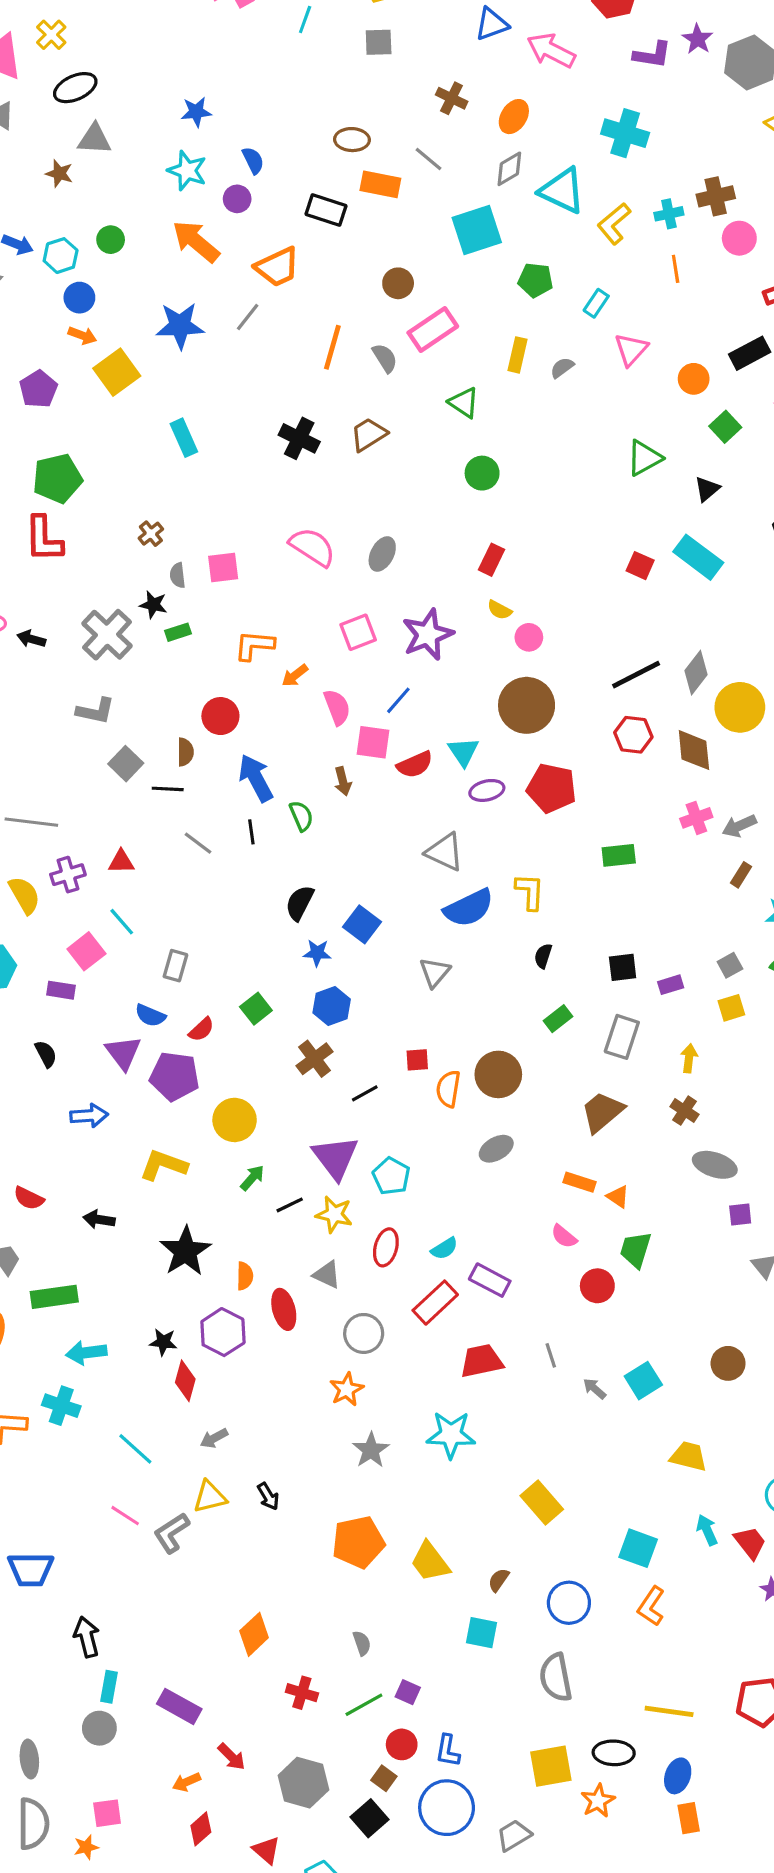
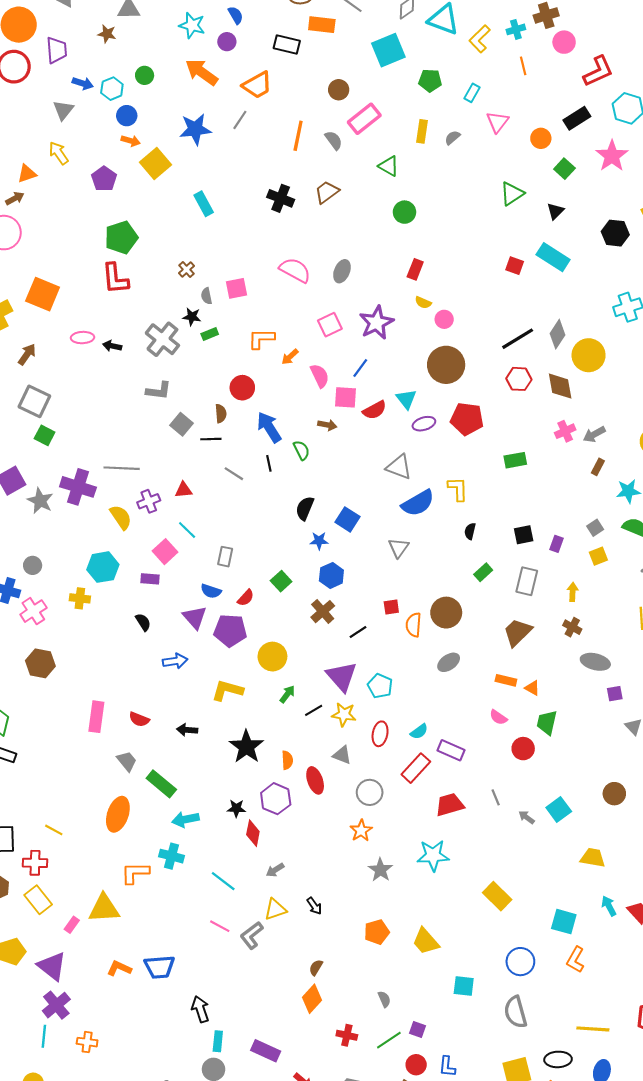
brown arrow: (343, 781) -> (327, 425), turned -60
purple rectangle: (671, 985) -> (557, 544), turned -49
green rectangle: (54, 1297) -> (161, 784), turned 52
orange pentagon: (358, 1542) -> (377, 932), size x0.7
brown semicircle: (499, 1580) -> (316, 967), moved

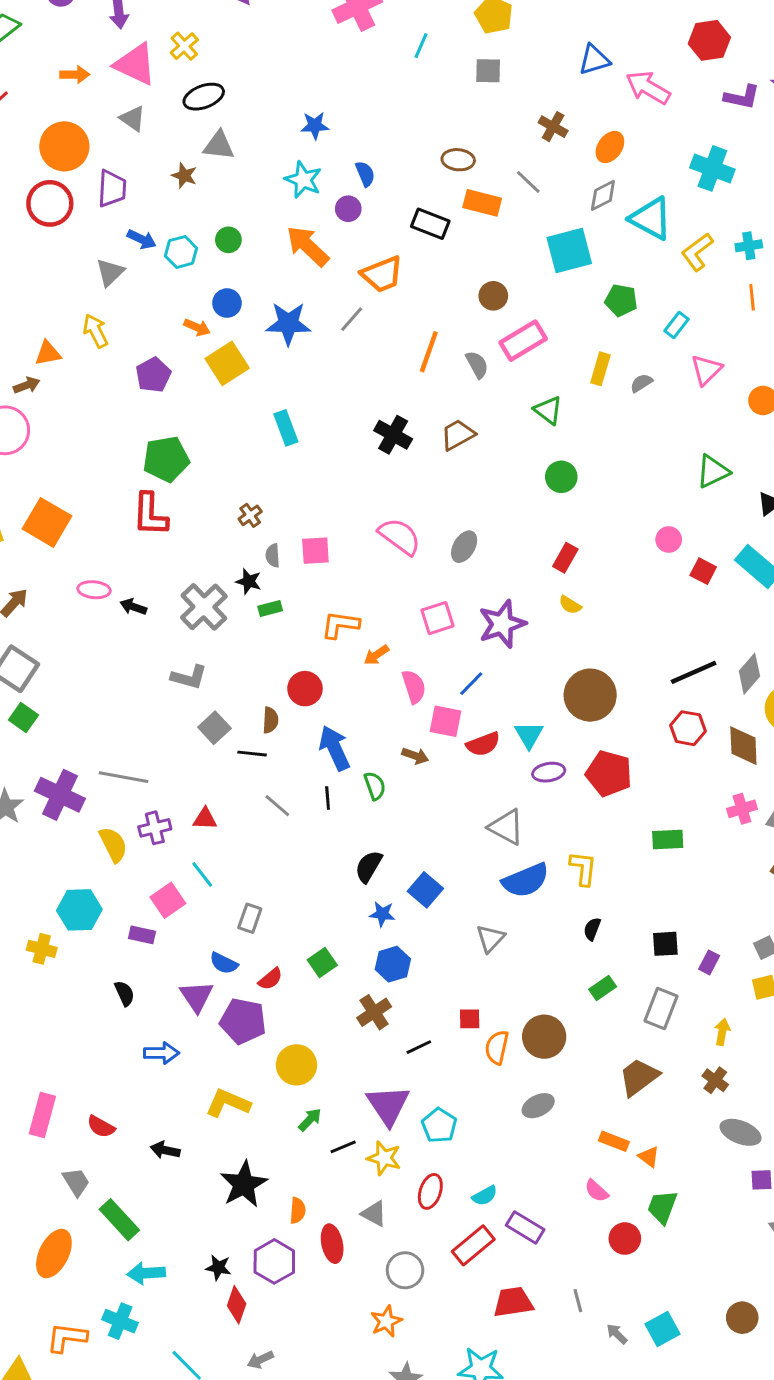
blue circle: (127, 116) -> (227, 303), moved
pink circle: (444, 319) -> (669, 540), moved

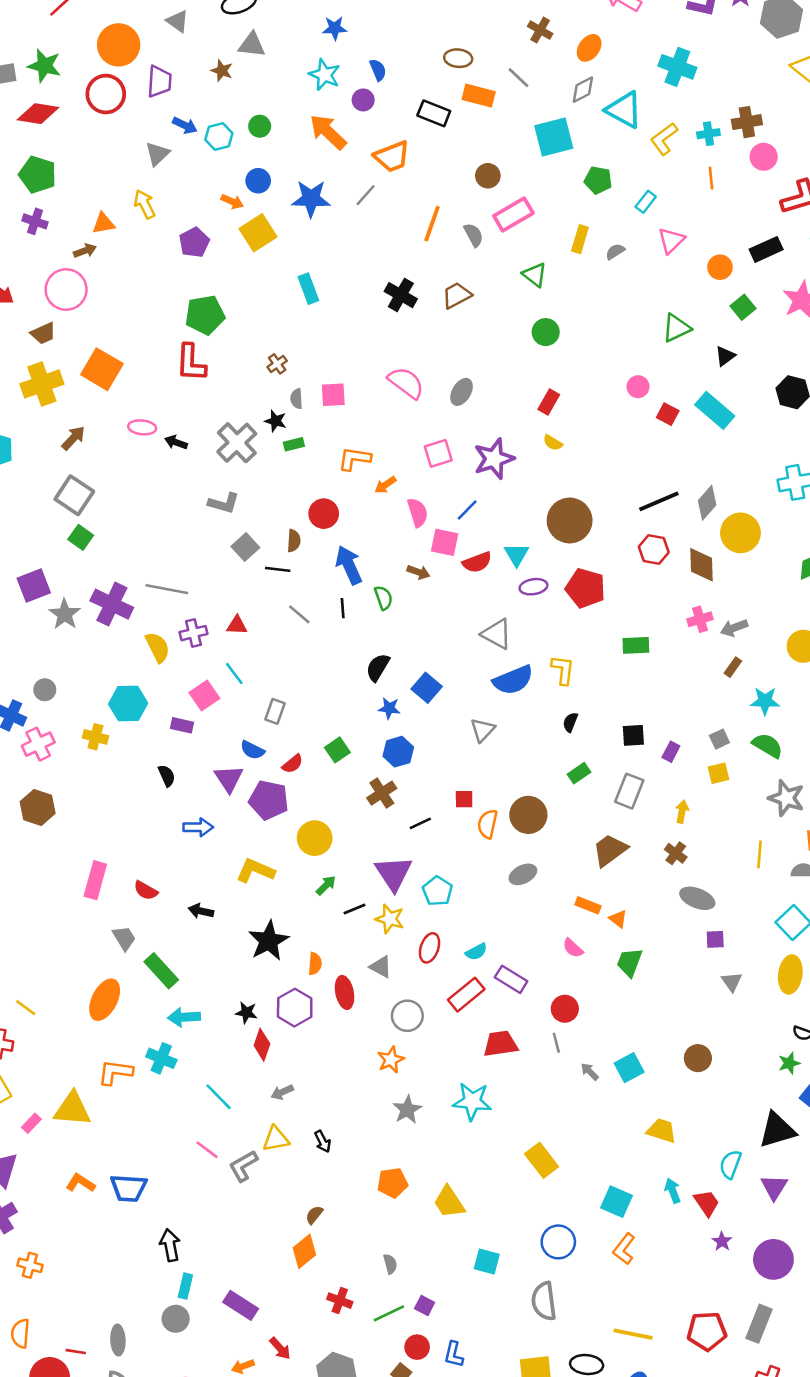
red circle: (625, 1239) -> (565, 1009), moved

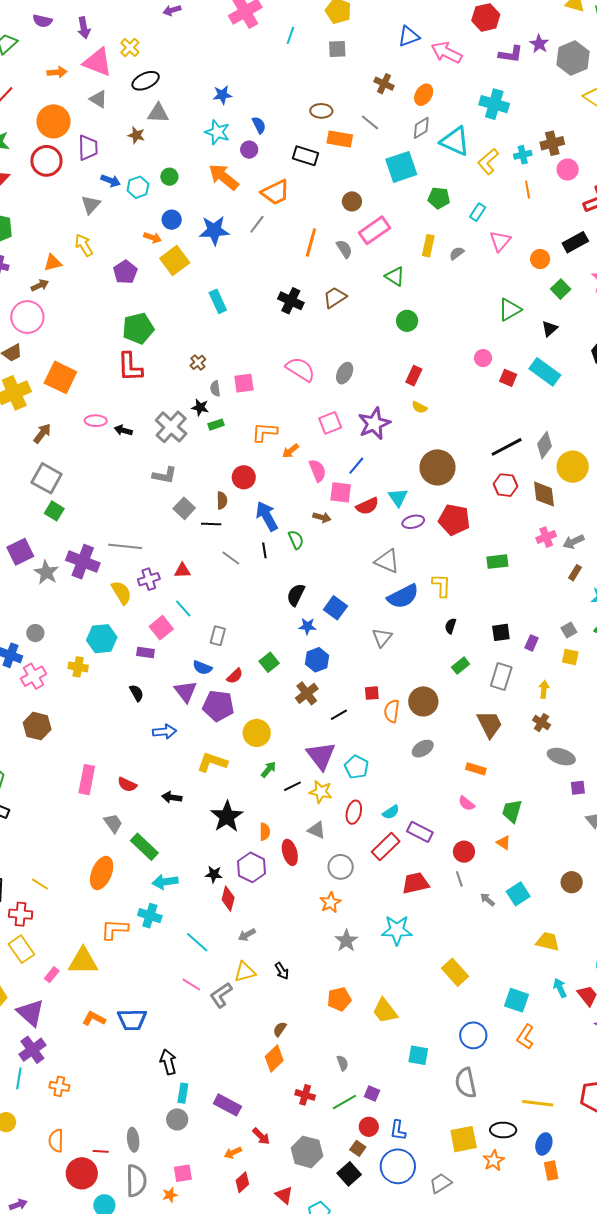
yellow square: (719, 773) -> (570, 657), turned 30
brown trapezoid: (610, 850) -> (490, 724), turned 104
orange triangle: (618, 919) -> (504, 843), moved

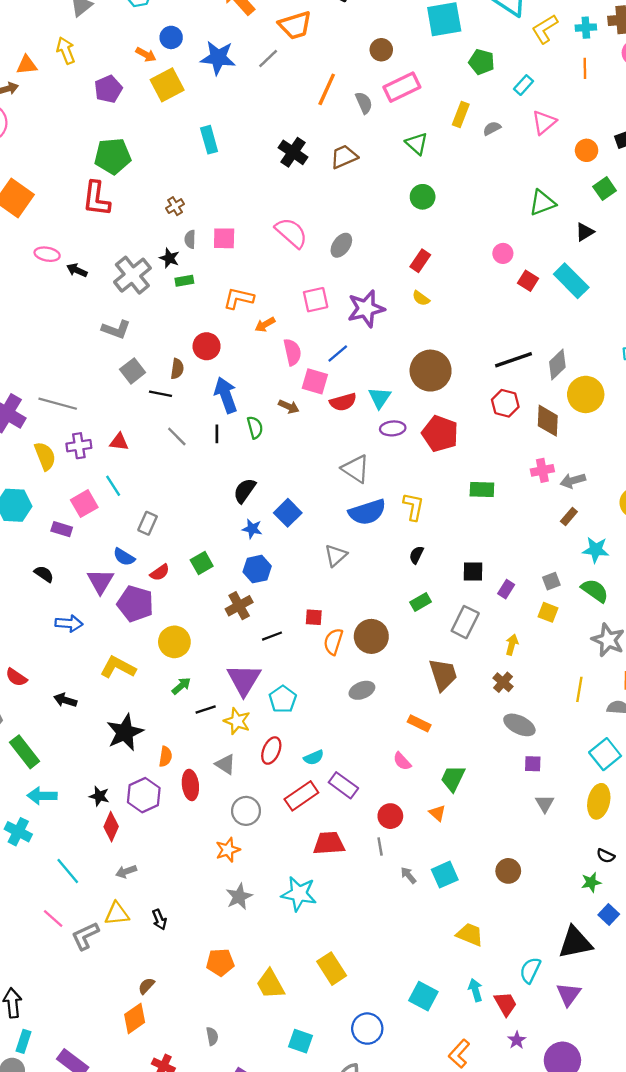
black semicircle: (137, 693) -> (44, 574), turned -36
yellow rectangle: (455, 972) -> (332, 969), moved
orange L-shape: (525, 1037) -> (459, 1054), moved

